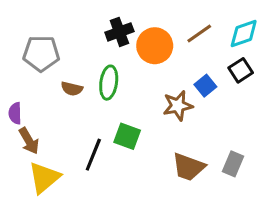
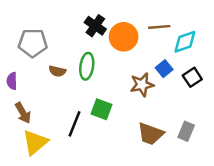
black cross: (119, 32) -> (95, 26), turned -35
brown line: (199, 33) -> (159, 27), turned 30
cyan diamond: (244, 33) -> (185, 42), moved
black square: (241, 70) -> (192, 77), moved
purple semicircle: (15, 113) -> (12, 81), moved

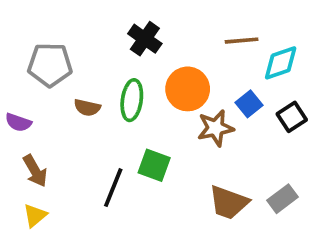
orange circle: (124, 37) -> (188, 89), moved
purple semicircle: (12, 81) -> (18, 122), turned -70
gray rectangle: (186, 131) -> (283, 199), turned 30
yellow triangle: (35, 142) -> (35, 215), moved, size x0.6

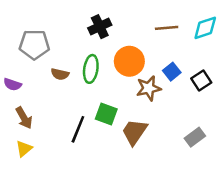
black cross: (145, 39) -> (100, 27), turned 30
cyan diamond: (281, 63) -> (205, 28), moved
brown trapezoid: (229, 202) -> (134, 132), moved, turned 104

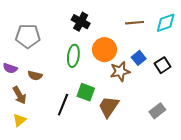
black cross: (100, 27) -> (81, 22), turned -36
brown semicircle: (60, 74) -> (35, 76), moved

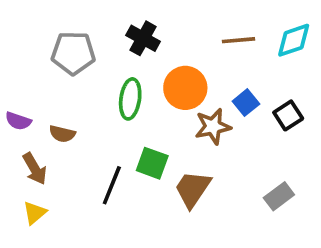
gray pentagon: (28, 36) -> (73, 53), moved

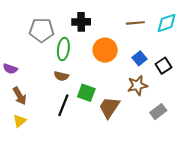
black cross: (143, 38) -> (81, 22), turned -30
green ellipse: (130, 99) -> (63, 49), moved
brown star: (213, 126) -> (137, 85), moved
brown semicircle: (62, 134) -> (61, 76), moved

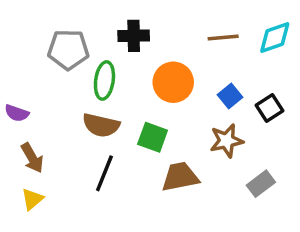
brown semicircle: (61, 76) -> (101, 125), size x1.5
green square: (86, 93) -> (153, 137), moved
brown trapezoid: (109, 107) -> (180, 177), turned 45

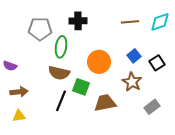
orange circle: (173, 82) -> (99, 62), moved
green square: (153, 137) -> (81, 87), moved
brown star: (227, 141) -> (132, 82), turned -30
brown arrow: (32, 158) -> (19, 92), turned -66
yellow triangle: (32, 199) -> (19, 116), turned 32

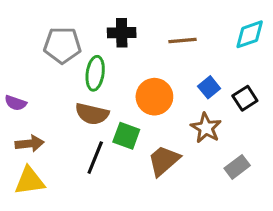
brown line: (130, 22) -> (183, 41), moved
brown trapezoid: (105, 103) -> (164, 161), turned -30
yellow triangle: (19, 116) -> (30, 181), size x1.5

